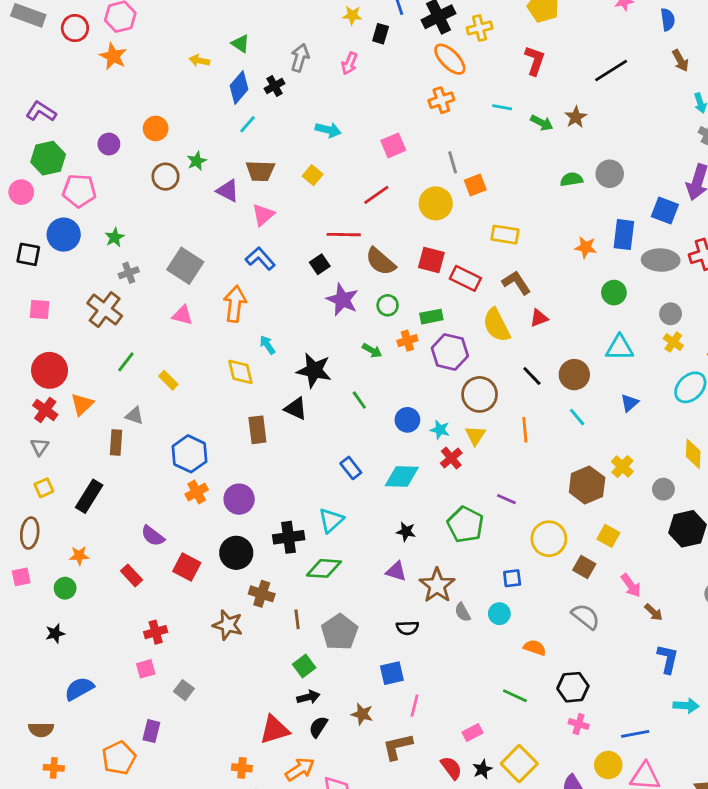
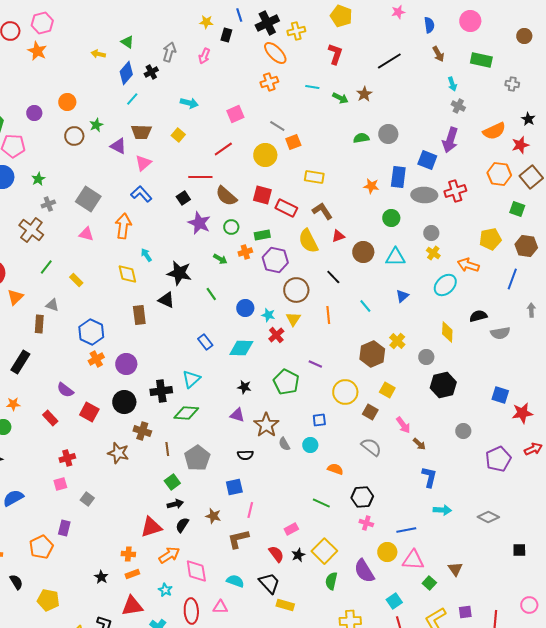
gray line: (453, 162) -> (277, 126), turned -42
brown circle: (574, 375) -> (363, 252), moved

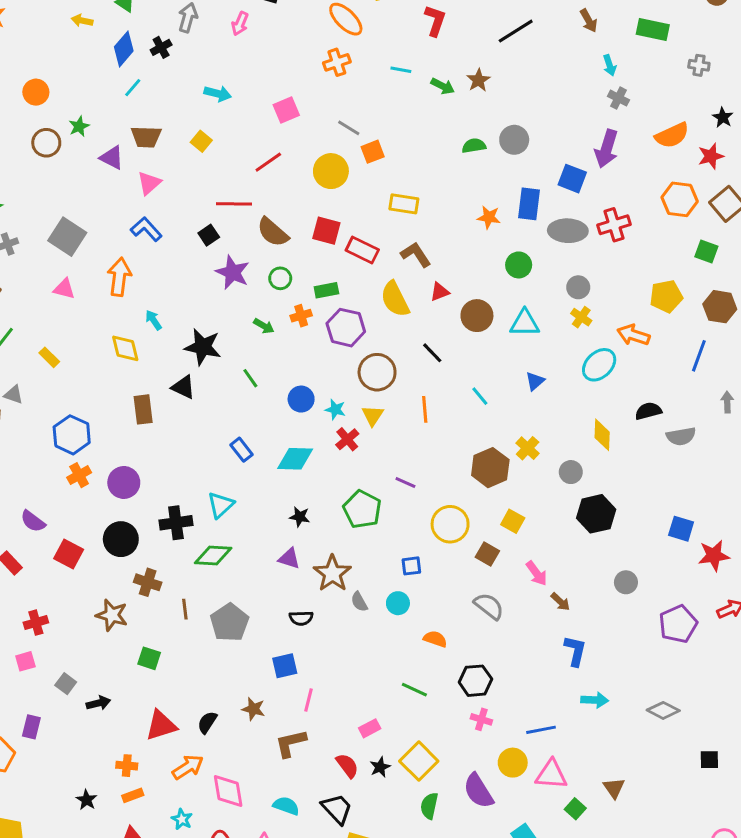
green square: (172, 482) -> (149, 658), moved, turned -35
black arrow: (175, 504) -> (98, 703), moved

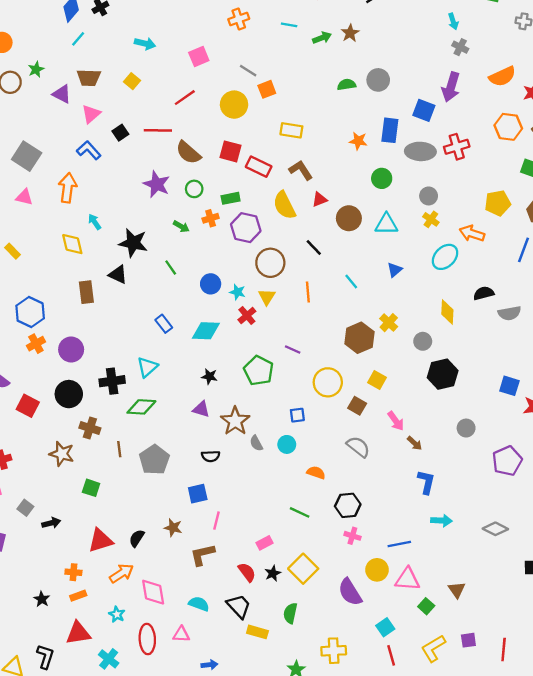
green arrow: (443, 86) -> (322, 38), turned -48
black square: (209, 235) -> (120, 133), moved
green semicircle: (429, 806) -> (290, 613), moved

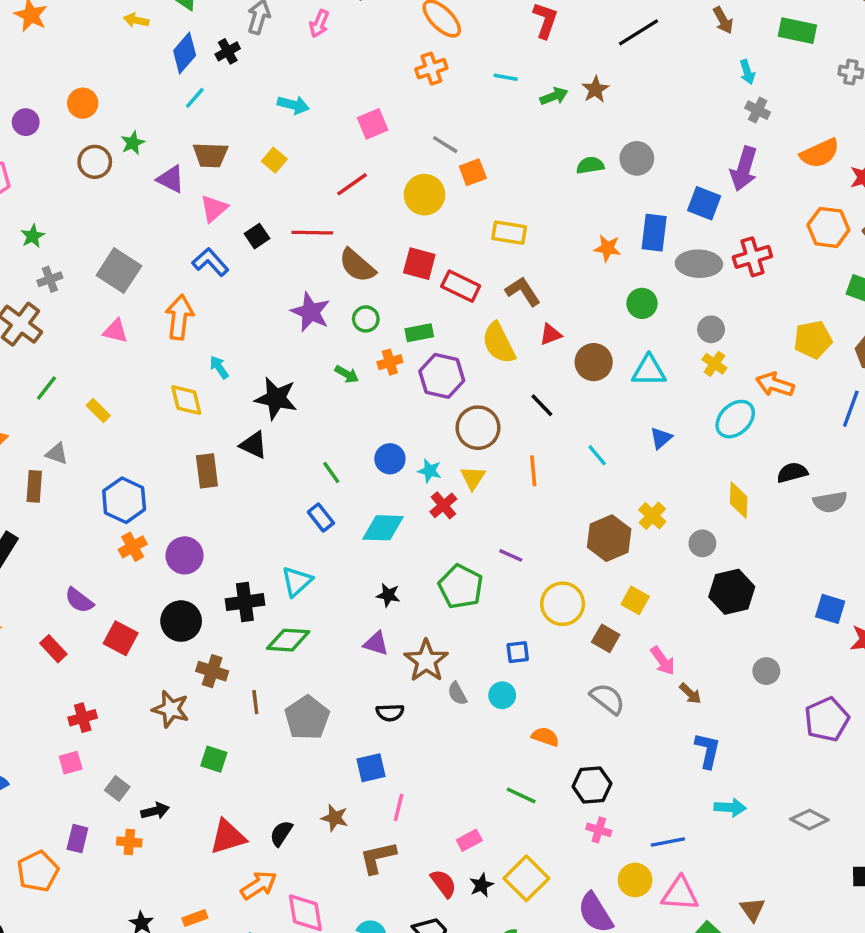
green line: (171, 267) -> (331, 473), moved
orange cross: (73, 572) -> (129, 842), moved

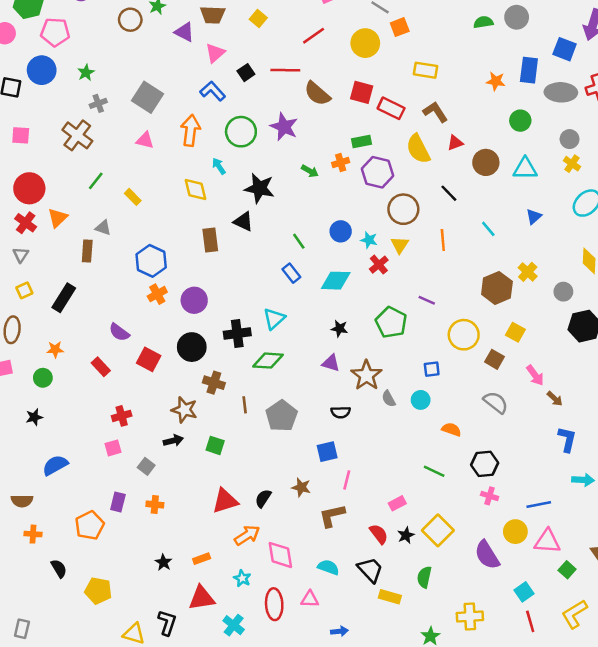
green circle: (366, 319) -> (241, 132), moved, size x1.6
black arrow: (155, 811) -> (173, 441), moved

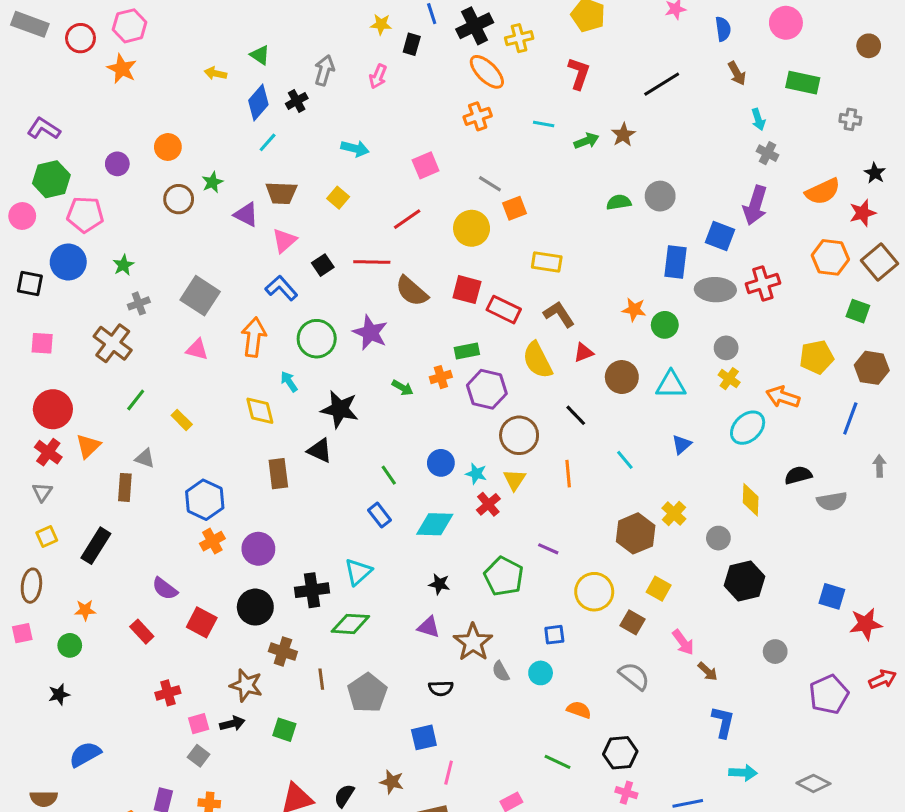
orange star: (496, 81) -> (634, 310), moved
pink square: (113, 448) -> (199, 724), moved

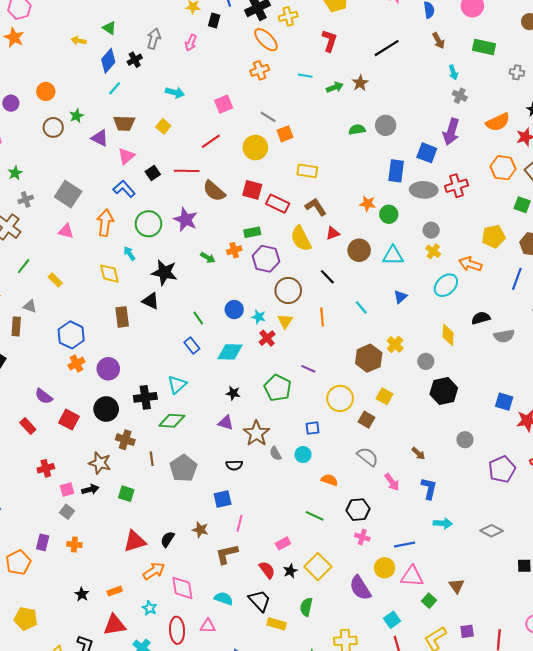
pink arrow: (683, 642) -> (392, 482), moved

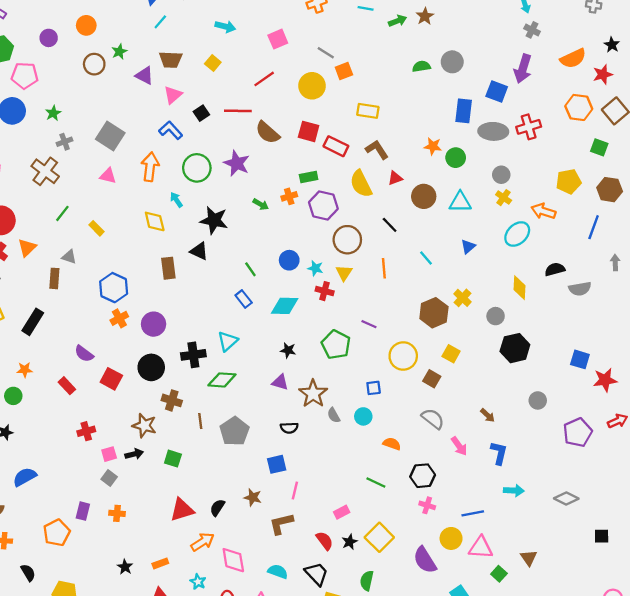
red cross: (267, 338) -> (325, 291), turned -35

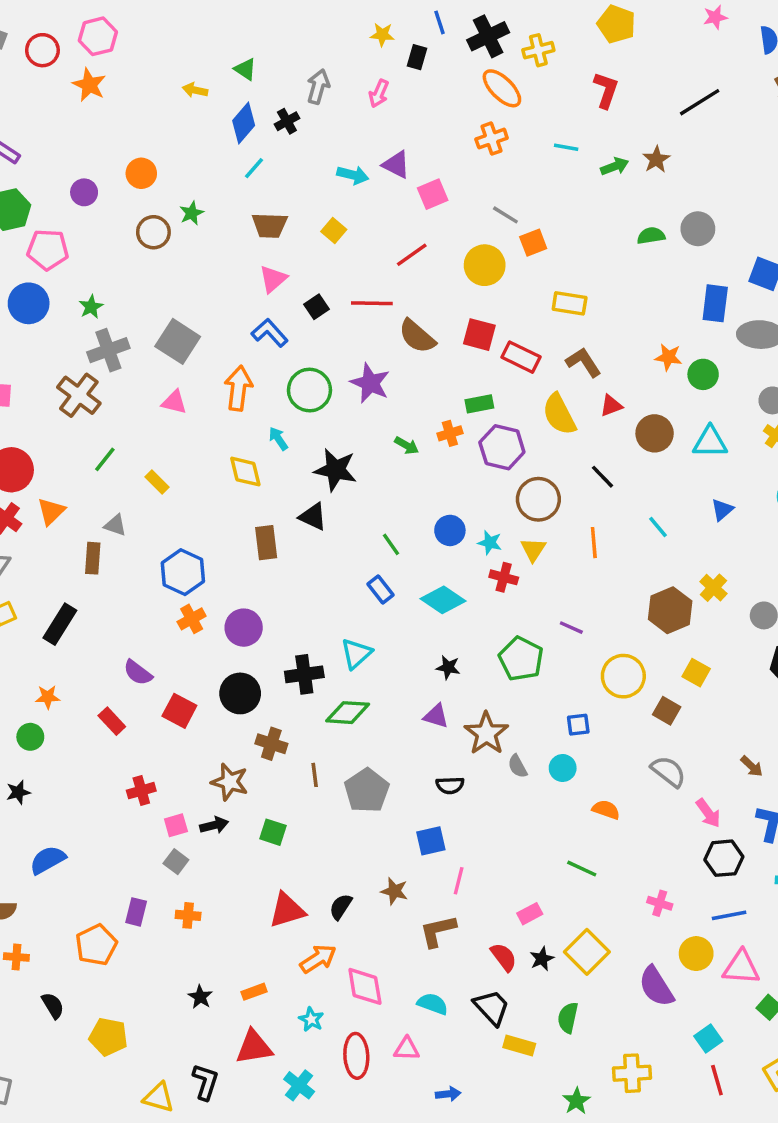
purple triangle: (144, 76) -> (396, 165), moved
gray cross: (65, 142) -> (108, 350), size x1.6
cyan diamond: (285, 306) -> (443, 600), turned 32
black hexagon: (423, 476) -> (724, 858), moved

